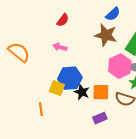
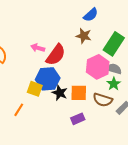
red semicircle: (63, 20) -> (56, 55), moved, size x1.6
brown star: (106, 35) -> (84, 36), size x0.7
orange line: (41, 109) -> (19, 110), turned 40

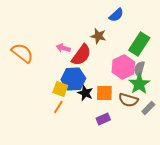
brown star: (84, 36) -> (98, 36), moved
gray semicircle: (114, 69) -> (139, 69), turned -91
green star: (114, 84) -> (139, 84), size x1.5
orange line: (19, 110) -> (58, 107), moved

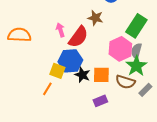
pink arrow: (63, 48) -> (60, 30), turned 56
orange semicircle: (22, 53) -> (19, 35), turned -35
orange line: (58, 107) -> (47, 89), moved

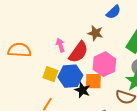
pink hexagon: (120, 49) -> (104, 64), moved
yellow square: (57, 71) -> (50, 74), moved
orange square: (101, 75) -> (93, 81), moved

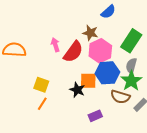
pink hexagon: (104, 64) -> (100, 51), moved
yellow square: (50, 74) -> (41, 85), moved
blue hexagon: (70, 76) -> (107, 73), moved

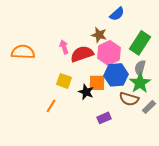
red semicircle: (73, 52) -> (82, 54), turned -145
yellow square: (41, 85) -> (64, 81), moved

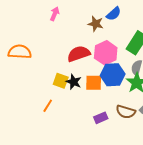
brown star: (99, 35) -> (96, 24), moved
pink arrow: (64, 47) -> (55, 14), moved, turned 40
black star: (86, 92) -> (74, 82), moved
brown semicircle: (129, 99) -> (126, 112), moved

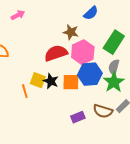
pink arrow: (55, 14) -> (18, 15), moved, turned 40
brown star: (96, 24) -> (71, 32), moved
orange line: (48, 106) -> (25, 91), moved, turned -48

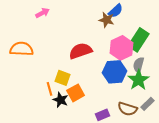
brown star: (71, 32) -> (107, 20), moved
pink hexagon: (83, 52) -> (122, 48), moved
black star: (51, 81) -> (61, 100), moved
orange square: (71, 82) -> (76, 93), moved, turned -30

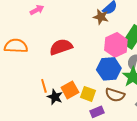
red semicircle: (81, 51) -> (61, 47), moved
yellow square: (63, 78) -> (88, 94), moved
brown semicircle: (128, 109) -> (115, 95), moved

